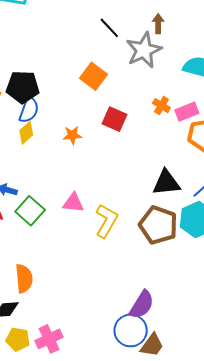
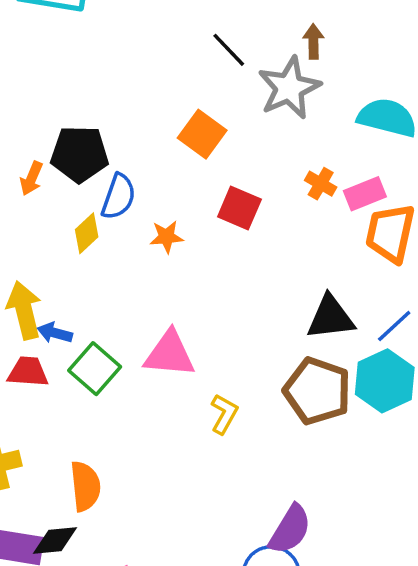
blue semicircle: (29, 110) -> (119, 197), moved
pink triangle: (73, 203) -> (170, 354), size x1.4
yellow L-shape: (106, 221) -> (224, 414), moved, size x0.7

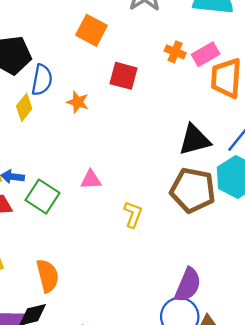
orange star: (167, 237) -> (78, 102), turned 30
pink triangle: (170, 354) -> (91, 180), size x0.6

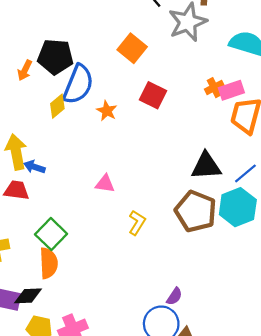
orange cross: (175, 52) -> (214, 88), moved, turned 30
blue semicircle: (42, 80) -> (78, 84), size x1.4
green square: (42, 197) -> (51, 234), moved
purple semicircle: (188, 285) -> (174, 296), size x0.6

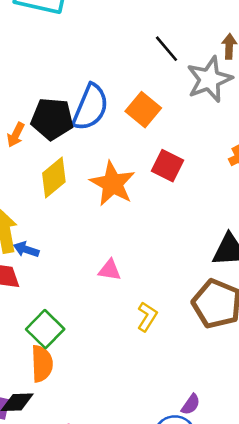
blue semicircle: (78, 84) -> (90, 107), moved
yellow diamond: (57, 106) -> (54, 178), size x1.4
orange star: (107, 111) -> (113, 184), size x1.8

